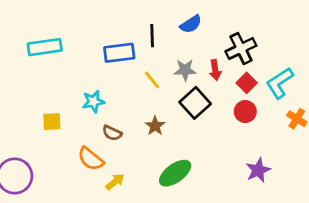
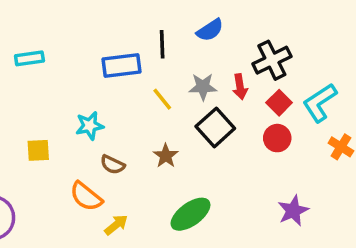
cyan rectangle: (45, 47) -> (29, 58), size x0.7

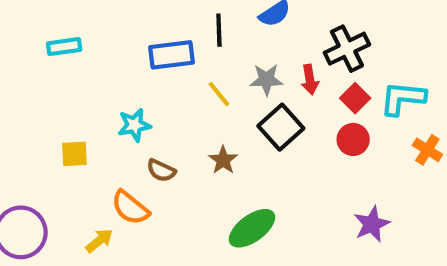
cyan L-shape: (320, 103) -> (403, 98), turned 39
yellow arrow: (116, 225) -> (99, 241), moved

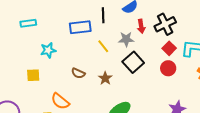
red arrow: (310, 80) -> (141, 26), moved
cyan star: (134, 125) -> (48, 50), moved
brown semicircle: (161, 170) -> (78, 73), moved

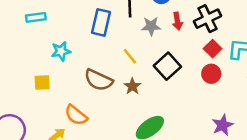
blue rectangle: (80, 27) -> (101, 22), turned -70
gray star: (126, 39) -> (151, 26), moved
yellow line: (103, 46) -> (130, 56), moved
brown semicircle: (78, 73) -> (99, 80), size x1.6

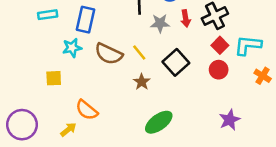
blue rectangle: (101, 22) -> (85, 20), moved
brown semicircle: (99, 80) -> (109, 54), moved

